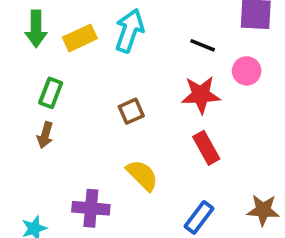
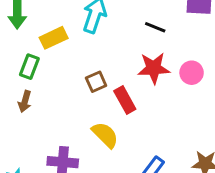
yellow rectangle: (80, 38) -> (54, 38), moved
pink circle: (247, 71) -> (192, 73), moved
red rectangle: (206, 148) -> (125, 100), moved

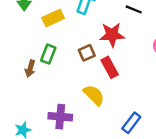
green rectangle: (29, 67) -> (48, 54), moved
red star: (154, 68) -> (112, 35), moved

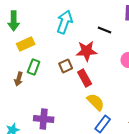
yellow rectangle: (53, 18) -> (26, 44), moved
yellow semicircle: (94, 95) -> (96, 102), moved

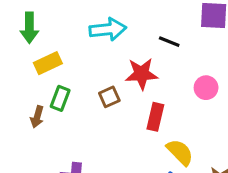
cyan arrow: (65, 22) -> (108, 29), turned 65
red rectangle: (85, 78) -> (155, 117), moved, turned 42
yellow semicircle: (96, 102) -> (180, 152), moved

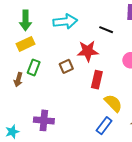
green arrow: (29, 28) -> (25, 20), moved

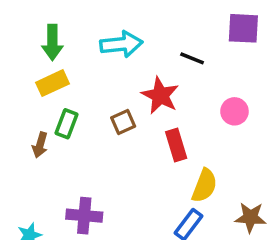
red star: (88, 51) -> (160, 95), turned 30
red rectangle: (97, 80) -> (176, 145), turned -30
yellow semicircle: (113, 103) -> (204, 186), turned 66

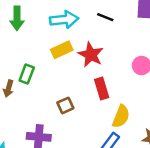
black line: (192, 58) -> (105, 17), moved
yellow rectangle: (52, 83) -> (62, 50), moved
brown square: (123, 122) -> (65, 105), moved

